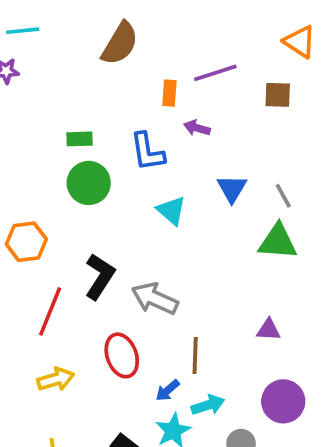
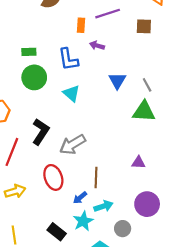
cyan triangle: (171, 211) -> (71, 93), moved
gray arrow: (155, 299) -> (73, 144), turned -55

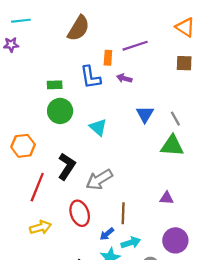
brown square: (144, 26) -> (184, 63), moved
blue L-shape: (68, 59) -> (91, 77), moved

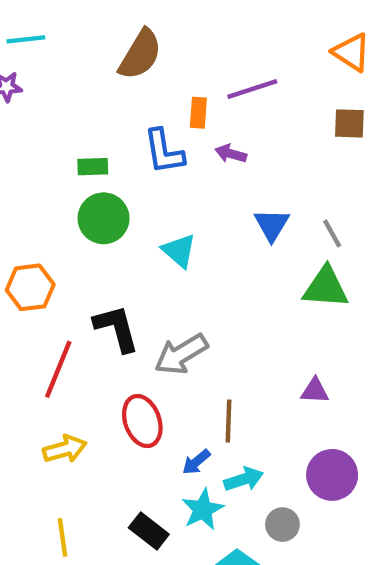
black L-shape: (67, 166) -> (116, 328), turned -48

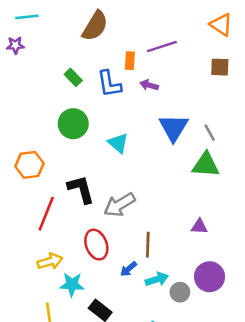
green rectangle: (93, 167) -> (73, 77), moved, turned 48
blue triangle: (272, 225) -> (174, 128), size x1.4
cyan star: (203, 509) -> (72, 284), moved, turned 30
gray circle: (282, 525) -> (180, 292), moved

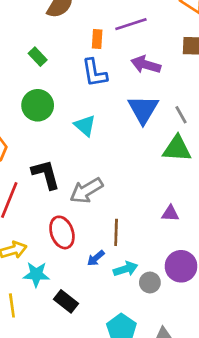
blue L-shape: (109, 84) -> (94, 73), moved
purple arrow: (149, 85) -> (146, 65), moved, size x1.5

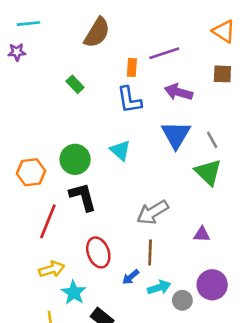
green circle: (38, 105) -> (75, 159), moved
green triangle: (177, 149) -> (208, 172), turned 40
gray arrow: (86, 191) -> (153, 212), moved
cyan star: (36, 274) -> (74, 293), turned 30

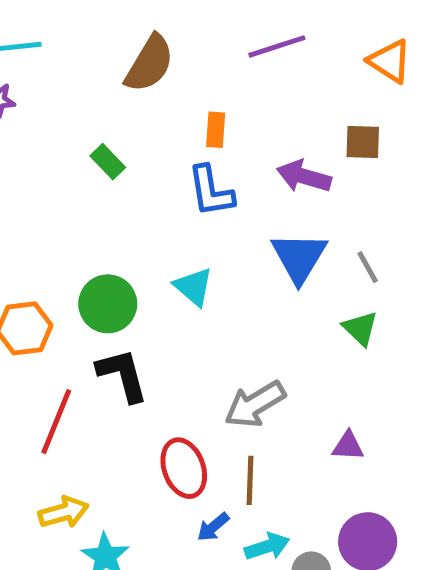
purple line: (164, 53) -> (277, 46), moved
brown square: (222, 74) -> (363, 142), moved
green triangle: (208, 172) -> (360, 328), size x0.7
red ellipse: (98, 252) -> (184, 468), moved

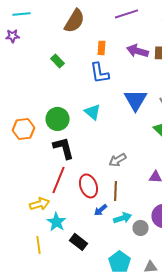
purple arrow: (304, 176) -> (138, 51), moved
gray arrow: (255, 404) -> (118, 160), size x0.7
red line: (56, 422) -> (58, 180), moved

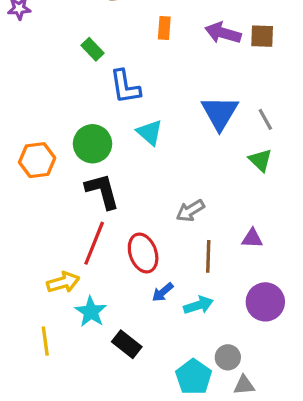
blue L-shape: (100, 73) -> (125, 87), moved
brown line: (116, 191) -> (208, 256), moved
gray circle: (140, 228) -> (228, 357), moved
yellow line: (38, 245) -> (45, 341), moved

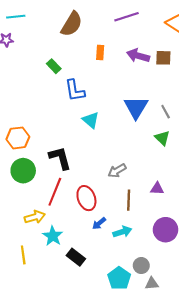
green circle: (93, 144) -> (23, 171), moved

